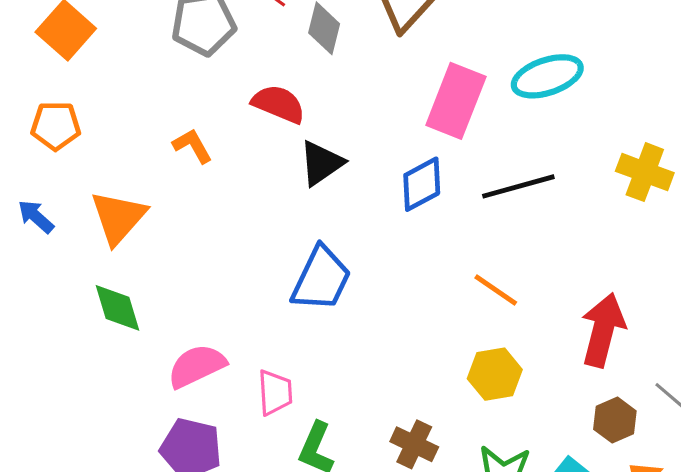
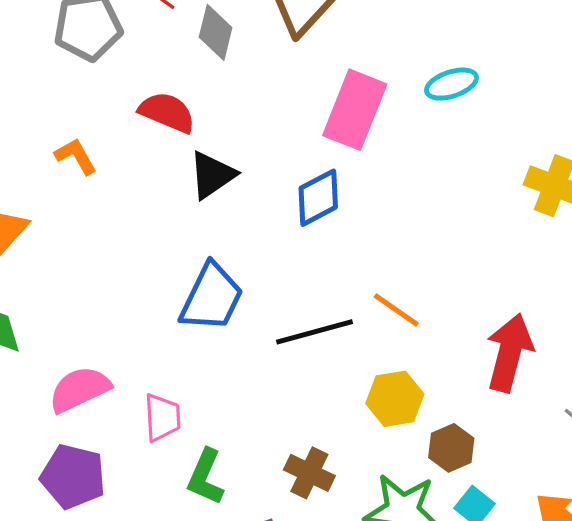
cyan ellipse: (547, 76) -> (451, 84), size x0.7
black line: (518, 186) -> (315, 332), moved
brown hexagon: (615, 420) -> (451, 448), moved

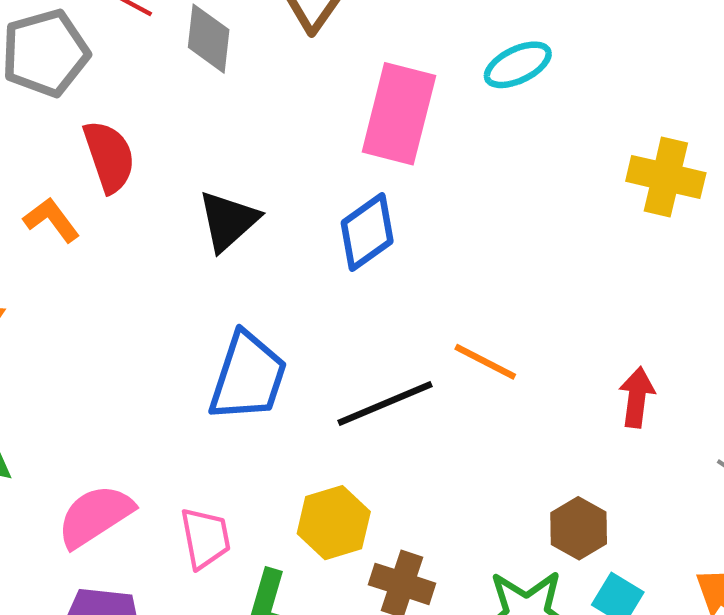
red semicircle: (167, 112) -> (109, 156), moved, turned 56
red arrow: (509, 353) -> (637, 397), size x0.6
yellow hexagon: (395, 399) -> (334, 523), moved

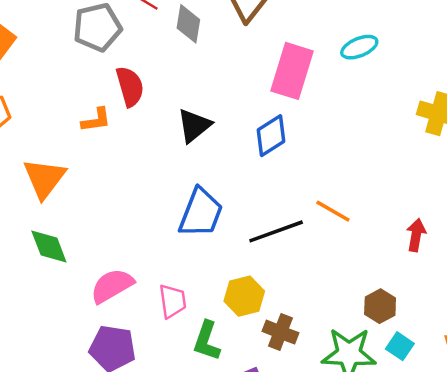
orange L-shape: (51, 220) -> (96, 120), turned 116

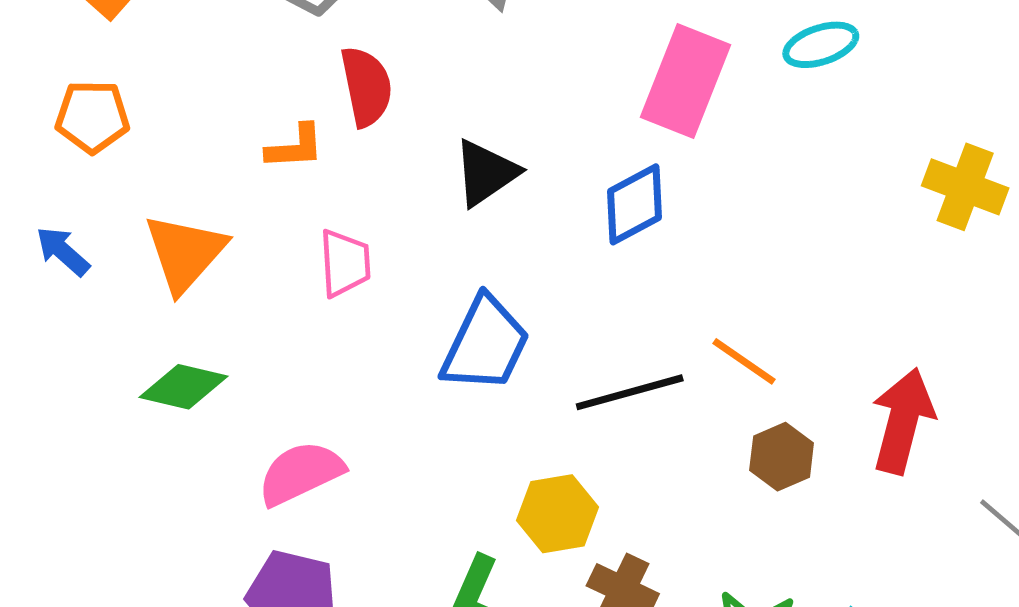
red arrow: (416, 235) -> (903, 421), size x1.6
green diamond: (49, 246) -> (184, 387), turned -60
pink trapezoid: (173, 301) -> (345, 263), moved
brown hexagon: (380, 306) -> (782, 457), moved

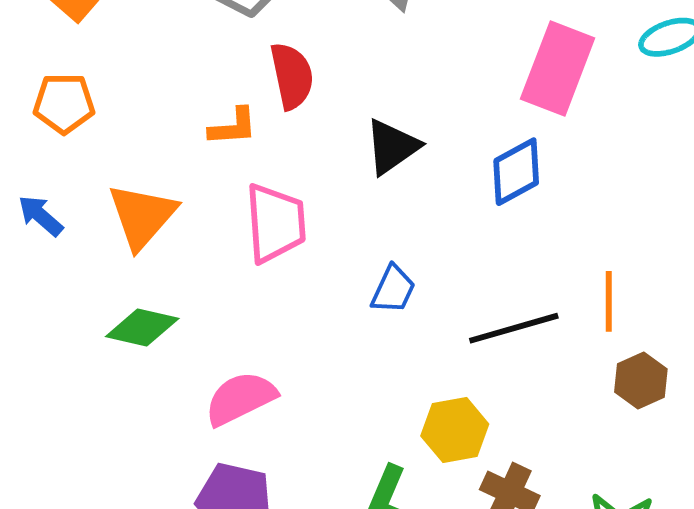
pink trapezoid: (345, 263) -> (275, 223), size x1.4
blue trapezoid: (485, 344) -> (393, 289), size x0.6
orange line: (744, 361) -> (609, 301), turned 56

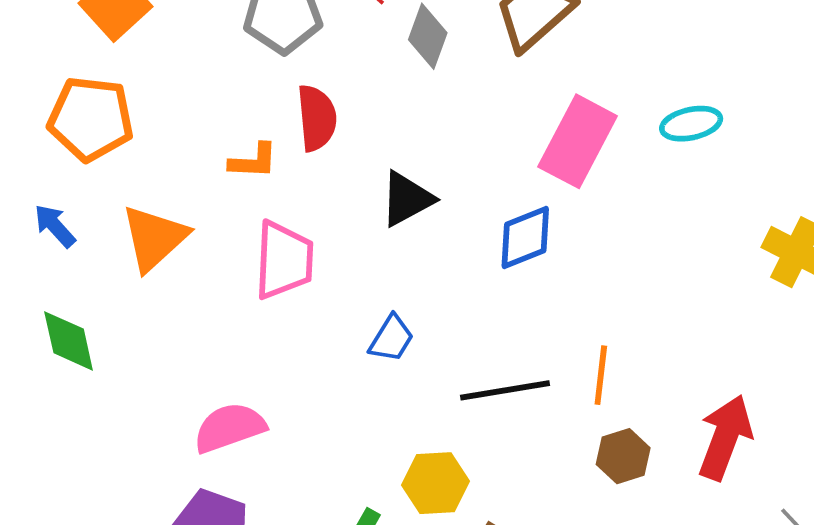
orange pentagon: (64, 103) -> (91, 119), size x1.4
green diamond: (142, 327) -> (69, 341), moved, turned 58

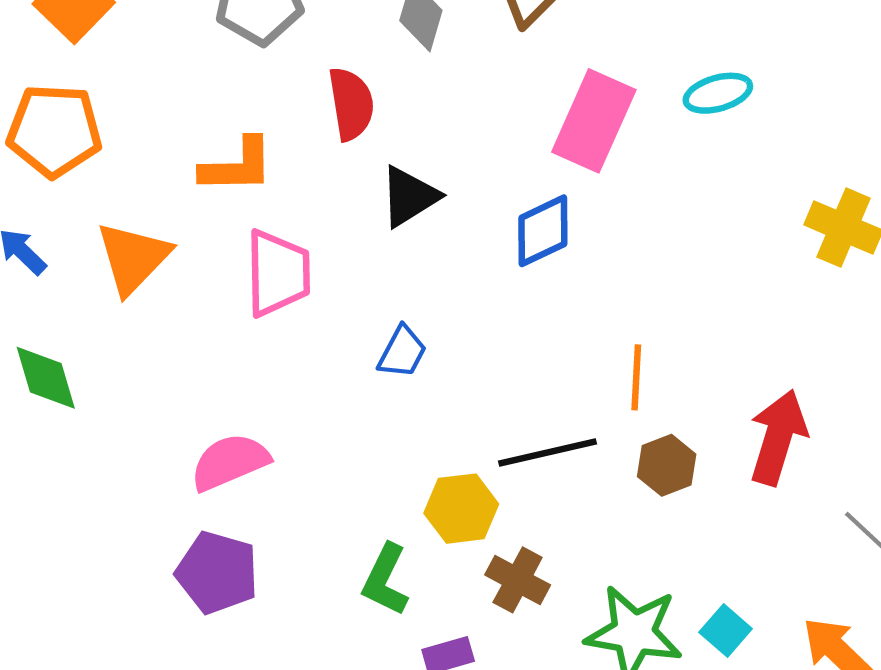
red semicircle: (317, 118) -> (351, 104), moved
orange L-shape: (253, 161) -> (237, 166), size x1.4
black line: (505, 390) -> (548, 453), moved

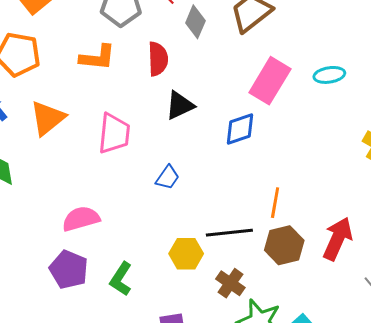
orange L-shape: (237, 166) -> (98, 58), moved
brown hexagon: (667, 465) -> (284, 245), size x1.4
green L-shape: (385, 580) -> (121, 279), moved
brown cross: (518, 580) -> (230, 283), moved

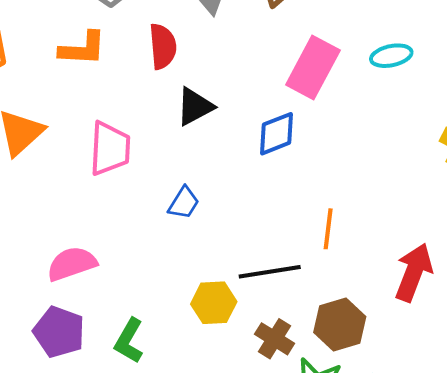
brown hexagon: (284, 245) -> (340, 324), moved

